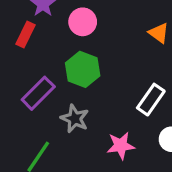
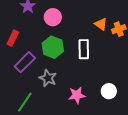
red rectangle: (26, 35) -> (13, 38), moved
white rectangle: (151, 100) -> (84, 49), moved, turned -36

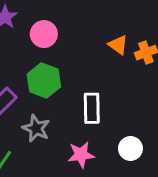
white rectangle: (84, 49) -> (92, 108), moved

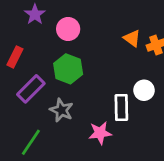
white rectangle: (92, 108) -> (121, 108), moved
white circle: (130, 148) -> (144, 90), moved

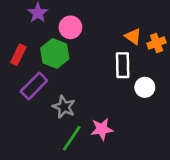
green hexagon: (68, 69) -> (55, 53), moved
white rectangle: (121, 108) -> (123, 65), moved
green line: (31, 142) -> (72, 138), moved

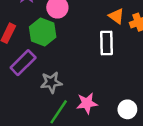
white circle: (145, 87) -> (127, 109), moved
gray star: (64, 107) -> (51, 82), turned -30

